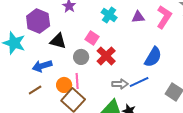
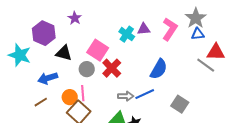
cyan cross: (109, 15) -> (127, 34), moved
pink square: (92, 38) -> (98, 50), size x1.5

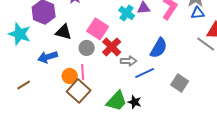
gray arrow: (126, 96) -> (129, 61), moved
brown line: (41, 102) -> (24, 85), moved

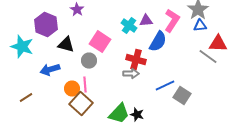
red cross: (112, 47) -> (136, 60), moved, turned -30
blue semicircle: (159, 48) -> (158, 42), moved
blue line: (145, 73) -> (165, 86), moved

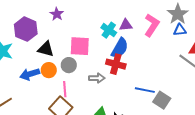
pink square: (100, 42) -> (80, 46), turned -30
blue semicircle: (158, 42) -> (120, 48), moved
gray arrow: (131, 74) -> (97, 78), moved
blue line: (165, 86) -> (145, 90), turned 36
orange circle: (72, 89) -> (49, 70), moved

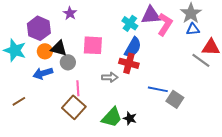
purple triangle: (126, 25) -> (151, 15), moved, size x1.5
cyan cross: (109, 30) -> (130, 23), moved
gray circle: (69, 65) -> (68, 62), moved
orange circle: (49, 70) -> (45, 51), moved

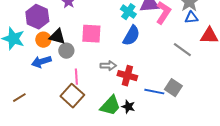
gray line: (201, 60) -> (182, 50), moved
red cross: (129, 63) -> (127, 76), moved
blue line: (158, 89) -> (154, 92), moved
brown line: (19, 101) -> (19, 98), moved

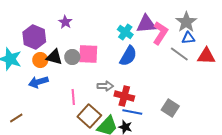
gray line: (182, 50) -> (179, 54), moved
gray circle: (66, 51) -> (72, 57), moved
blue line: (154, 92) -> (132, 112), moved
brown square: (72, 96) -> (89, 116), moved

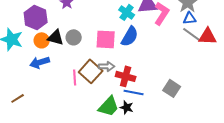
pink square: (88, 54) -> (106, 39), moved
gray line: (179, 54) -> (192, 34), moved
brown square: (89, 116) -> (91, 71), moved

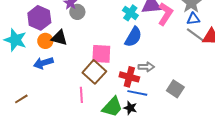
gray circle: (74, 37) -> (77, 12), moved
pink square: (106, 39) -> (101, 54), moved
gray arrow: (107, 66) -> (146, 67), moved
pink line: (75, 77) -> (81, 95), moved

